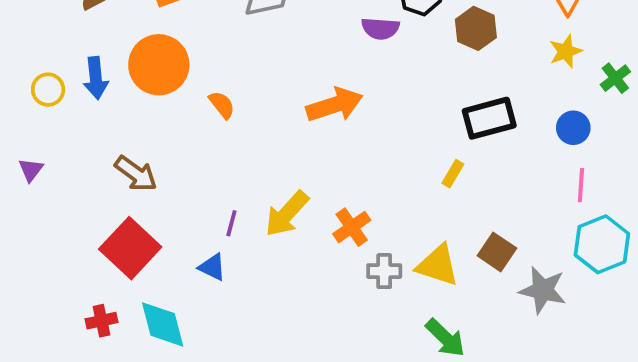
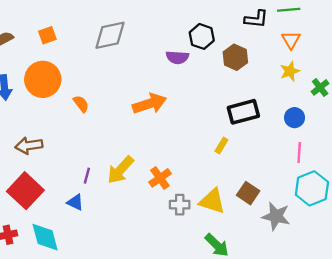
brown arrow: (136, 174) -> (29, 145), turned 136

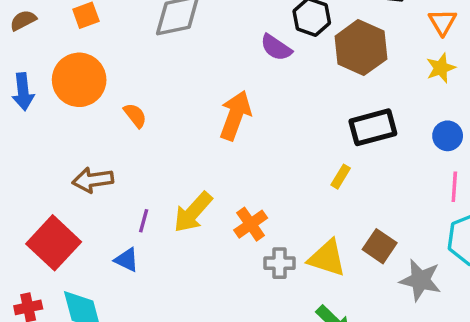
purple semicircle: (177, 57) -> (276, 48), turned 30
brown hexagon: (235, 57) -> (361, 48), size x1.4
orange arrow: (149, 104) -> (235, 115), turned -52
brown arrow: (29, 145) -> (93, 180), moved

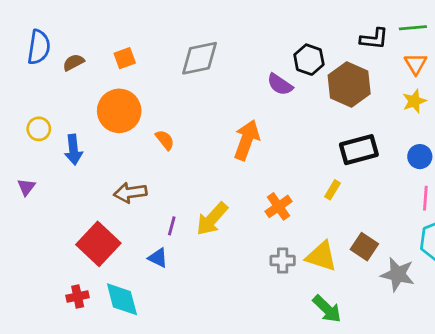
blue arrow: (23, 92) -> (73, 150), moved
orange cross: (251, 224) -> (278, 206), moved

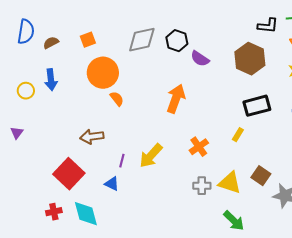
black hexagon: (309, 60) -> (177, 41), moved
orange circle: (119, 111) -> (103, 73), moved
blue arrow: (73, 150) -> (51, 80), moved

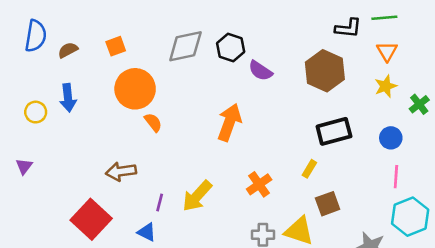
brown square: (261, 176) -> (328, 204), moved, turned 36

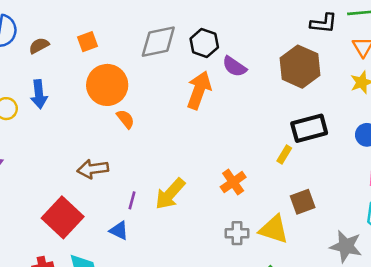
orange arrow: (229, 122) -> (199, 90), moved
yellow rectangle: (309, 169) -> (284, 154), moved

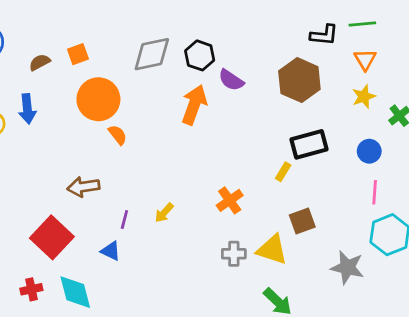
brown semicircle: (39, 46) -> (40, 62), moved
yellow arrow: (170, 194) -> (164, 213), size x0.6

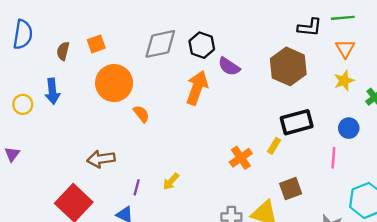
brown semicircle: (40, 62) -> (63, 51), turned -48
orange semicircle: (118, 135) -> (141, 114), moved
pink line: (375, 192) -> (333, 158), moved
orange cross: (230, 200) -> (241, 158), moved

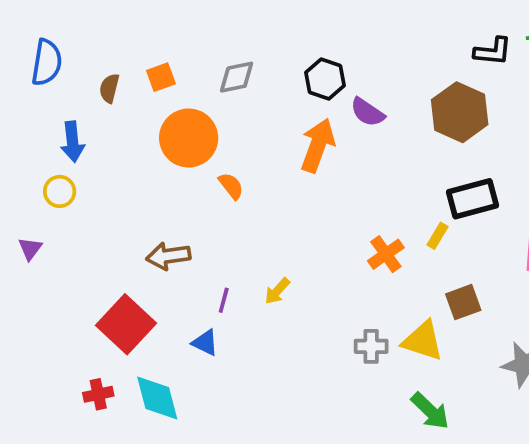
gray diamond: (160, 44) -> (237, 77), moved, size x0.7
blue arrow: (52, 91) -> (72, 142), moved
yellow circle: (23, 104) -> (60, 191), moved

